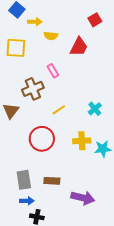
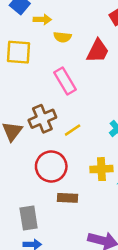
pink rectangle: (53, 71) -> (65, 81), size x1.5
brown cross: (33, 89) -> (42, 119), moved
brown rectangle: (52, 181) -> (68, 198), moved

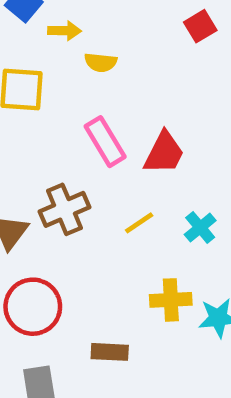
red trapezoid: (98, 51) -> (164, 153), moved
yellow line: (73, 130) -> (139, 223), moved
red circle: (51, 166) -> (33, 307), moved

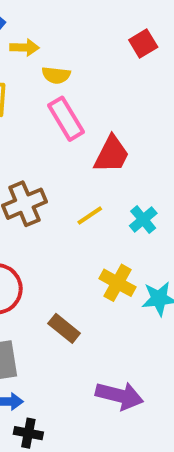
pink rectangle: (105, 142) -> (66, 119), moved
yellow cross: (171, 300) -> (117, 283), turned 32
brown rectangle: (110, 352) -> (64, 328), turned 36

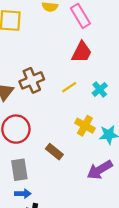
pink rectangle: (66, 119) -> (80, 16), moved
purple arrow: (119, 396) -> (100, 170), moved, turned 135

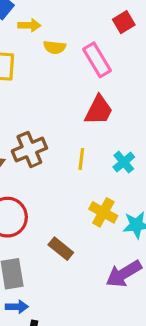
yellow line: (69, 87) -> (81, 159), turned -49

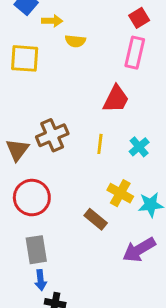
pink rectangle: (97, 60) -> (135, 53), moved, turned 44
brown rectangle: (61, 249) -> (96, 219), moved
blue arrow: (17, 307) -> (41, 280), turned 84

